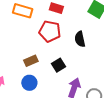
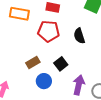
blue circle: (29, 83) -> (44, 81), moved

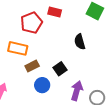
orange rectangle: (19, 14) -> (18, 48), moved
red pentagon: (48, 31) -> (31, 23), moved, turned -30

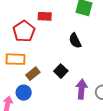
blue circle: (42, 85) -> (24, 93), moved

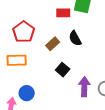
red rectangle: (45, 16) -> (63, 13), moved
brown rectangle: (33, 74) -> (53, 44), moved

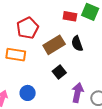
brown rectangle: (53, 44) -> (54, 45), size x1.5
blue circle: (27, 93) -> (28, 93), moved

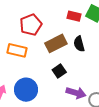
blue circle: (28, 93) -> (26, 90), size x1.5
purple arrow: (78, 93) -> (76, 93), turned 90

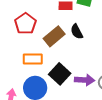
orange rectangle: (17, 50) -> (33, 59), moved
black square: (59, 71) -> (60, 74), moved, size x1.5

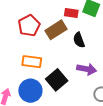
brown rectangle: (54, 36) -> (56, 30), moved
purple arrow: (85, 80) -> (87, 69), moved

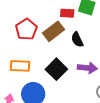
orange rectangle: (32, 62) -> (20, 66), moved
black square: (57, 80) -> (56, 69), moved

